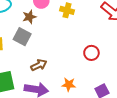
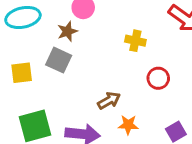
yellow cross: (67, 10) -> (135, 41), moved
brown arrow: (39, 65) -> (109, 101), moved

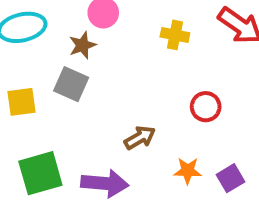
yellow cross: (135, 41) -> (175, 35), moved
orange star: (128, 125) -> (188, 171), moved

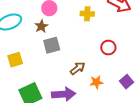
gray square: (71, 84) -> (52, 45), moved, turned -30
orange star: (188, 171) -> (96, 82), moved

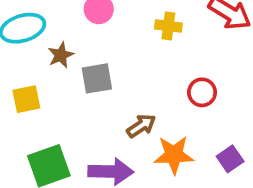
brown star: (41, 26) -> (61, 55), moved
orange star: (96, 82) -> (174, 155), size x1.5

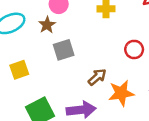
brown star: (61, 55) -> (47, 25), moved

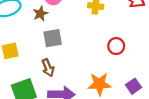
brown arrow: (97, 77) -> (48, 68), moved, turned 102

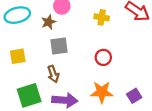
red circle: (116, 46) -> (103, 57), moved

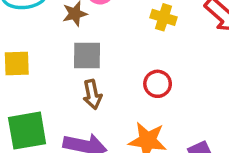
brown arrow: (53, 74) -> (92, 94), moved

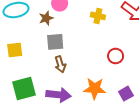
red circle: (158, 84) -> (116, 56), moved

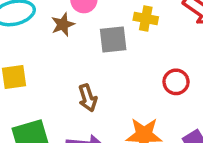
gray square: (55, 42) -> (113, 39), moved

